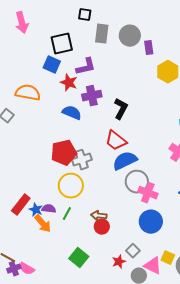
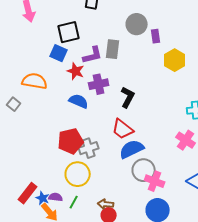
gray rectangle: (102, 34) -> (113, 49), moved

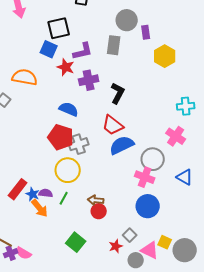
gray rectangle: (113, 49) -> (114, 45), moved
blue semicircle: (79, 101) -> (69, 109), moved
red pentagon: (71, 141) -> (61, 137), turned 30
gray circle: (144, 170) -> (153, 159), moved

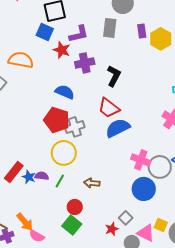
purple rectangle: (146, 32) -> (142, 31), moved
gray circle: (153, 159) -> (160, 167), moved
orange arrow: (40, 208) -> (25, 222), moved
red circle: (99, 211) -> (75, 207), moved
pink semicircle: (24, 253) -> (37, 236), moved

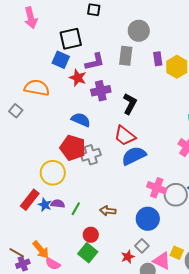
yellow circle: (64, 153) -> (53, 173), moved
blue circle: (144, 189) -> (148, 219), moved

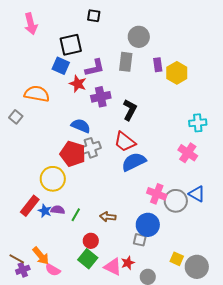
gray cross: (91, 155) -> (91, 148), moved
gray square: (142, 246) -> (140, 240), moved, turned -32
pink triangle: (162, 261) -> (113, 267), moved

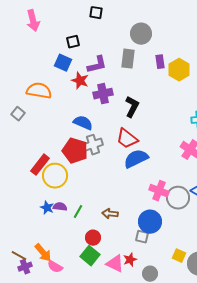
black square: (71, 45) -> (73, 42), size x0.6
red rectangle: (30, 206) -> (40, 165), moved

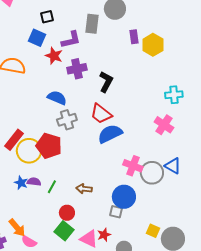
gray rectangle: (128, 59) -> (92, 24), moved
red pentagon: (75, 151) -> (49, 146), moved

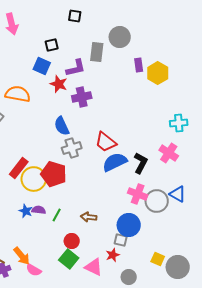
black L-shape: (106, 82) -> (141, 163), moved
blue semicircle: (57, 98) -> (62, 126), turned -138
red star: (104, 235) -> (113, 255), moved

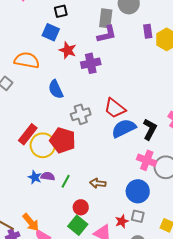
purple L-shape: (76, 68) -> (107, 34), moved
blue semicircle: (62, 126) -> (56, 89), moved
gray square: (121, 240) -> (138, 216), moved

